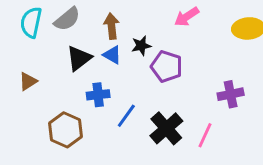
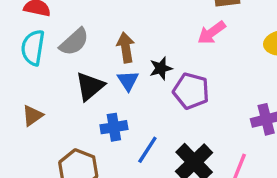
blue triangle: (112, 55) -> (128, 81), turned 30

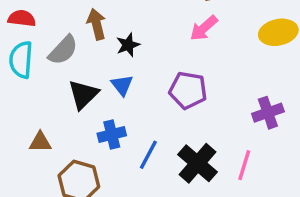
brown arrow: (126, 47) -> (96, 24), moved
black star: (161, 68) -> (128, 45), moved
brown triangle: (33, 116) -> (40, 142), moved, turned 40

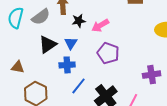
pink arrow: (204, 28) -> (100, 25), moved
blue cross: (112, 135) -> (67, 65), moved

